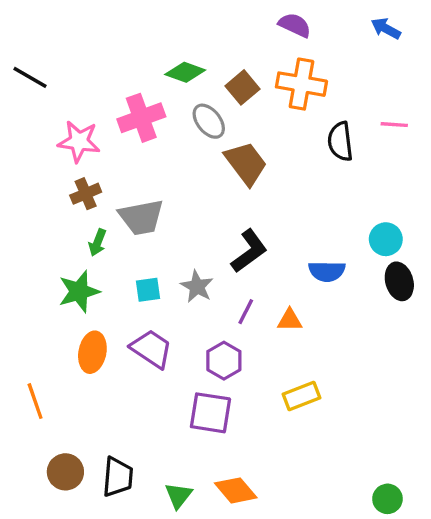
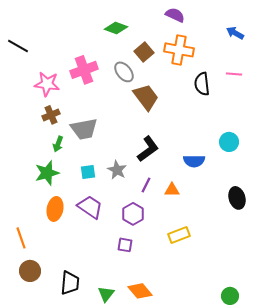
blue arrow: (386, 28) -> (235, 33), moved
green diamond: (185, 72) -> (116, 28), moved
black ellipse: (399, 281) -> (237, 198), moved
purple square: (210, 413) -> (125, 245), size x0.6
brown circle: (65, 472) -> (30, 271), moved

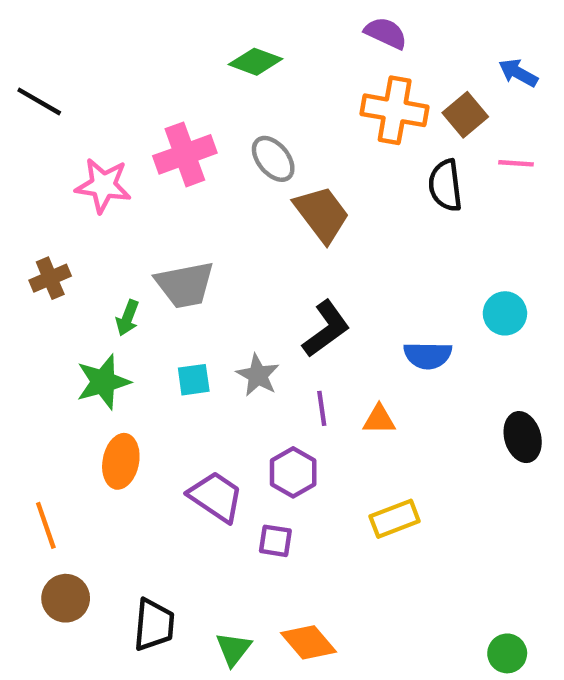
brown square: (144, 52) -> (465, 115), moved
brown cross: (51, 115) -> (50, 278), moved
purple line: (146, 185) -> (322, 408), turned -35
purple trapezoid: (90, 207) -> (216, 497), moved

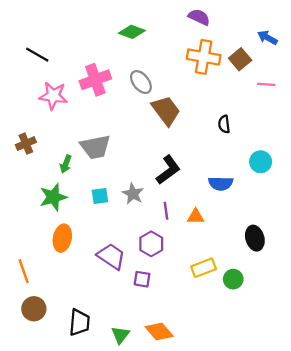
black line: (39, 101) -> (37, 55), moved
black semicircle: (445, 185) -> (224, 124), moved, size x0.7
black ellipse: (523, 437) -> (255, 238), moved
green circle: (507, 653) -> (233, 279), moved

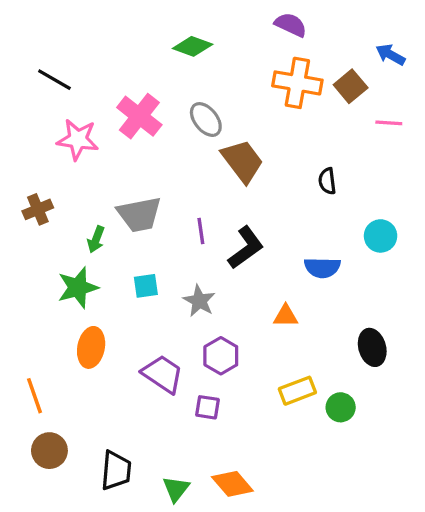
pink cross: (95, 80) -> (139, 116), turned -32
gray star: (133, 194) -> (199, 301), moved
purple line: (166, 211) -> (201, 231), moved

